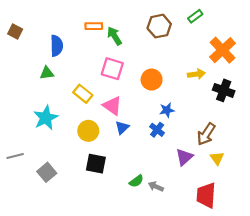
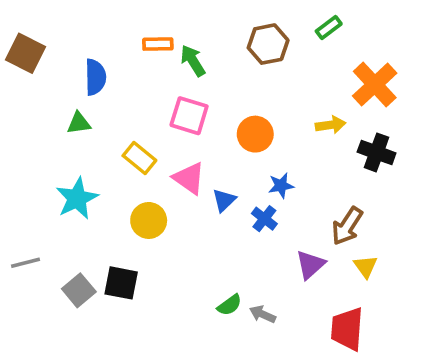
brown square: (15, 32) -> (26, 53), size x1.5
blue triangle: (122, 128) -> (224, 200), moved
black square: (96, 164) -> (121, 283), moved

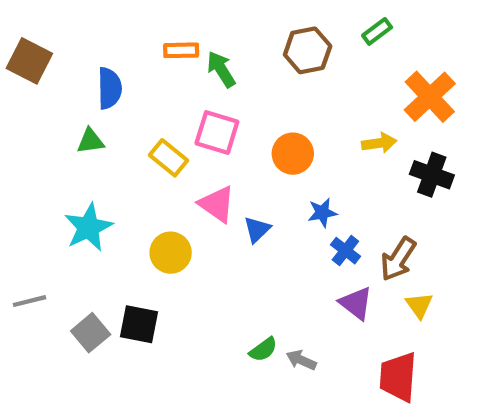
yellow rectangle: (139, 158) -> (168, 158), moved
blue cross: (264, 219) -> (345, 251), moved
purple triangle: (310, 265) -> (356, 303), turned -40

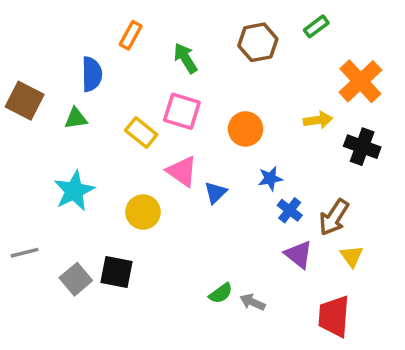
orange rectangle: (181, 50) -> (131, 35), moved, turned -60
brown square: (29, 61) -> (25, 101), moved

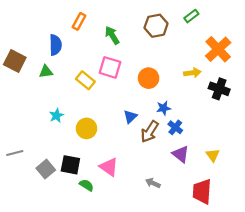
pink triangle: (182, 171) -> (109, 167), moved
cyan star: (74, 191) -> (57, 116), moved, size x0.6
brown arrow: (334, 217) -> (150, 132), moved
green semicircle: (221, 293) -> (86, 185), moved, turned -112

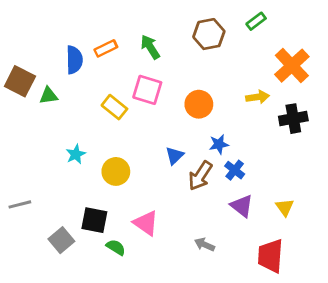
orange rectangle: (79, 21) -> (106, 48), moved, turned 35
green triangle: (46, 72) -> (49, 96), moved
black cross: (219, 89) -> (293, 119), turned -30
gray square: (46, 169) -> (61, 240), moved

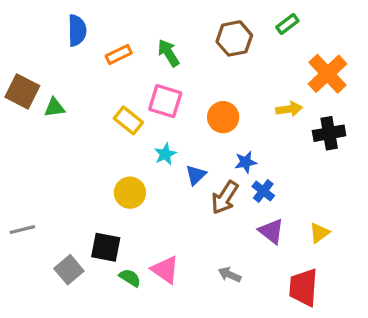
blue semicircle: (74, 60) -> (77, 30), moved
cyan star: (76, 154) -> (165, 154), moved
yellow triangle: (285, 207) -> (319, 233), turned 30
pink triangle: (146, 223) -> (165, 270), moved

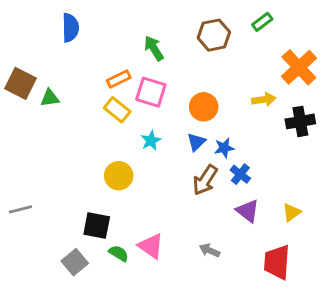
orange rectangle: (119, 55) -> (119, 79), moved
blue triangle: (196, 175) -> (196, 142), moved
gray square: (69, 270) -> (75, 262), moved

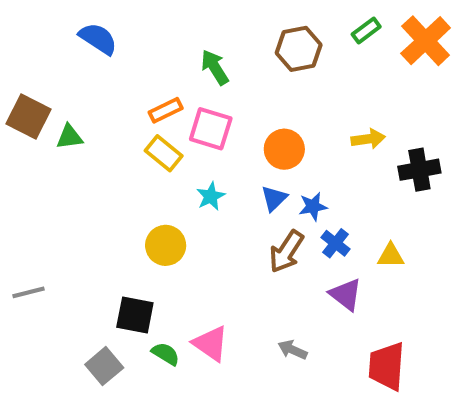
blue semicircle: (70, 28) -> (98, 39), turned -56
orange cross: (299, 67) -> (426, 41), moved
yellow triangle: (292, 212) -> (391, 256), moved, turned 36

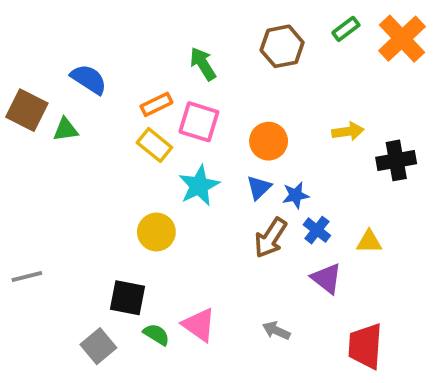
blue semicircle: (98, 39) -> (89, 79), moved
cyan star: (211, 196) -> (199, 186), size x1.5

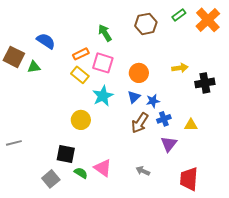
blue cross: (317, 230) -> (164, 119), turned 32
purple triangle: (327, 278) -> (169, 144), turned 30

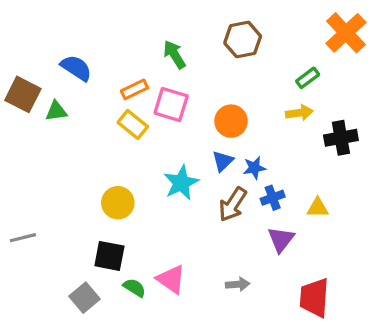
green rectangle: (179, 15) -> (308, 78), moved
cyan star: (103, 96) -> (181, 183), moved
yellow circle: (81, 120) -> (118, 203), moved
gray arrow: (143, 171) -> (238, 284), turned 152

